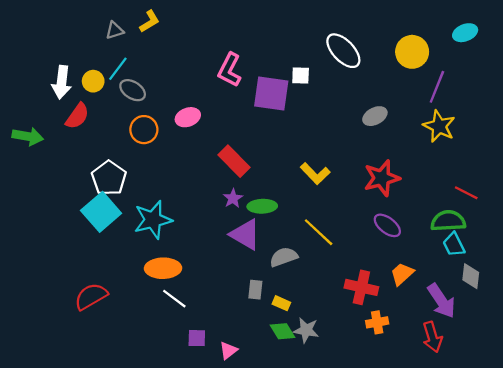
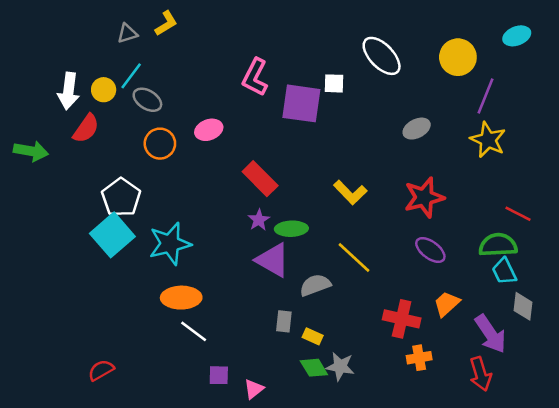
red semicircle: (91, 296) -> (101, 370), moved, size x0.7

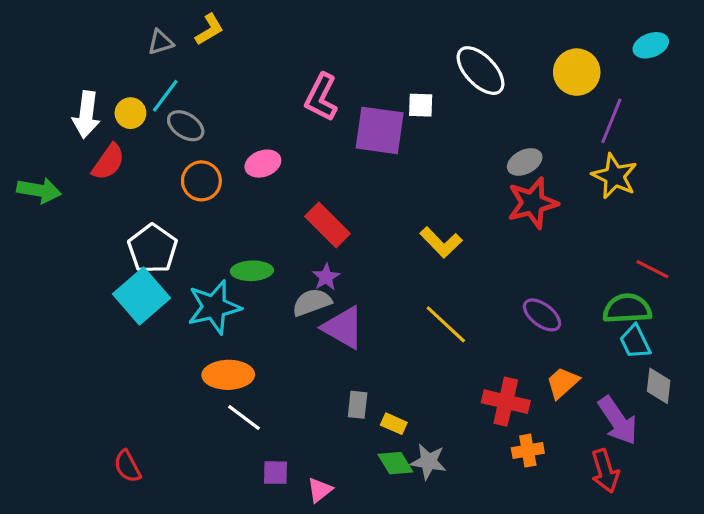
red star: (424, 197) -> (533, 203), moved
green ellipse: (291, 229) -> (252, 271), moved
gray semicircle: (315, 285) -> (312, 302), moved
red semicircle: (101, 370) -> (127, 466), turned -88

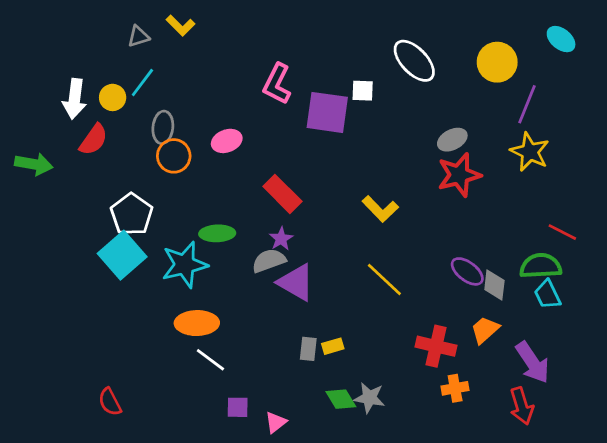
yellow L-shape: (209, 30) -> (181, 25), turned 76
cyan ellipse: (651, 45) -> (561, 39), turned 60
gray ellipse: (186, 126) -> (163, 127), moved, turned 64
gray diamond: (659, 386) -> (494, 285), moved
yellow rectangle: (394, 424) -> (333, 346), moved, turned -40

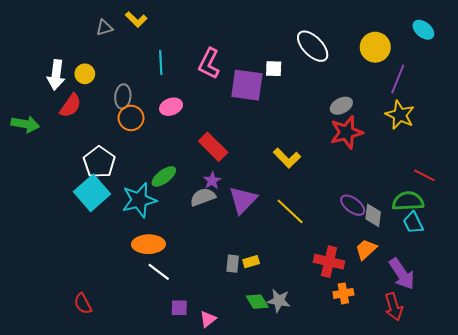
cyan line: (142, 83) -> (161, 63), moved, turned -40
green ellipse: (217, 233) -> (164, 176), turned -35
purple triangle: (296, 282) -> (243, 200), moved, turned 44

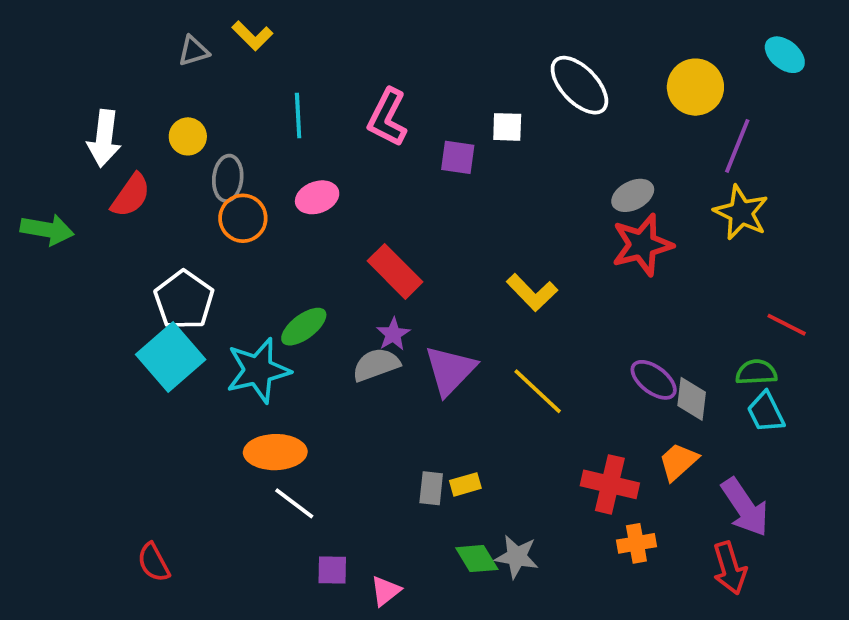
yellow circle: (85, 74) -> (188, 136), moved
purple square: (247, 85) -> (458, 157), size x0.6
green semicircle: (408, 201) -> (756, 372), size x0.7

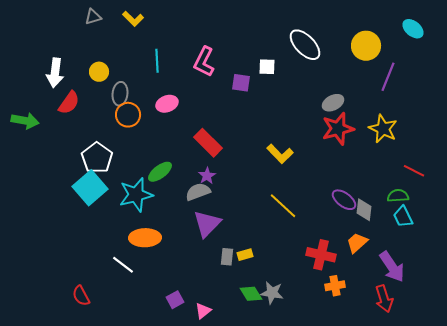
gray triangle: (193, 51) -> (93, 17), moved
yellow star: (741, 213) -> (383, 129), moved
purple triangle: (450, 370) -> (207, 224), moved
white line: (294, 503) -> (123, 265), moved
purple square: (332, 570) -> (175, 300), turned -30

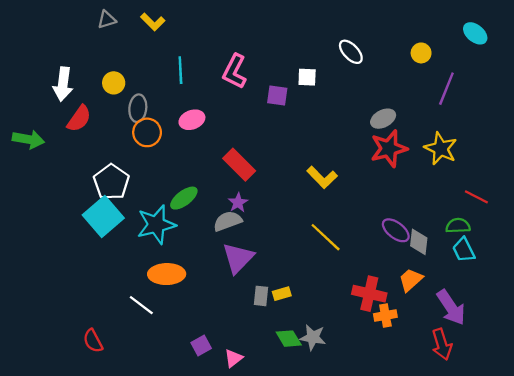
white ellipse: (305, 45) -> (351, 52), size x0.7
yellow circle: (366, 46) -> (421, 53), size x0.6
orange cross: (335, 286) -> (385, 316), moved

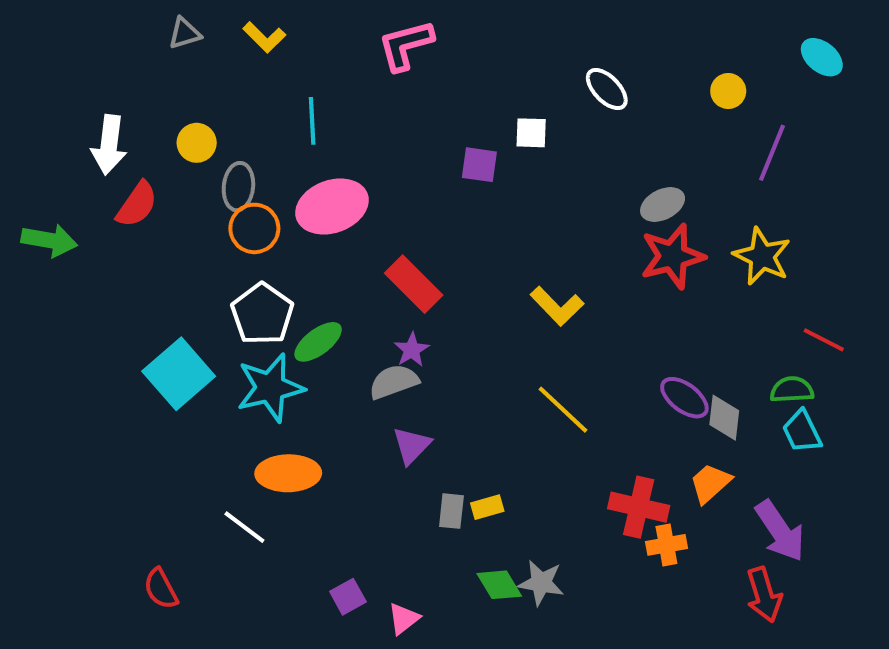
pink L-shape: (235, 71) -> (406, 45), moved, turned 48
pink ellipse: (192, 120) -> (332, 206), size x1.6
white pentagon: (111, 182) -> (262, 314), moved
purple triangle: (238, 258) -> (412, 445), size x0.7

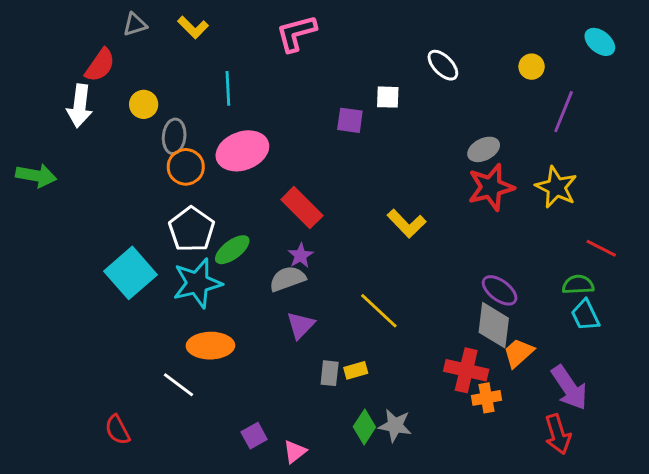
red semicircle: (137, 205) -> (100, 65), moved
yellow line: (563, 410) -> (379, 311), moved
gray diamond: (724, 418) -> (494, 325), moved, size x1.4
green diamond: (499, 585) -> (364, 427), turned 64

